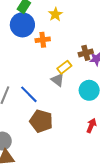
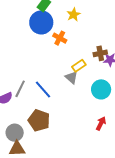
orange cross: (43, 40) -> (60, 38), turned 32
brown pentagon: (41, 121) -> (39, 120), moved

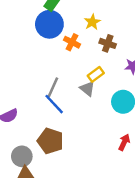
yellow star: (74, 15) -> (92, 22), moved
brown cross: (100, 53) -> (108, 43), moved, turned 32
gray line: (20, 89) -> (53, 87), moved

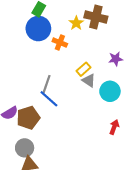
brown cross: (108, 43) -> (96, 17), moved, size x1.5
gray triangle: (87, 89) -> (89, 80), moved
brown pentagon: (50, 141) -> (28, 118), moved, turned -30

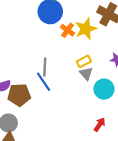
yellow star: (76, 23) -> (86, 29), moved, size x1.5
gray line: (47, 84) -> (45, 67), turned -30

